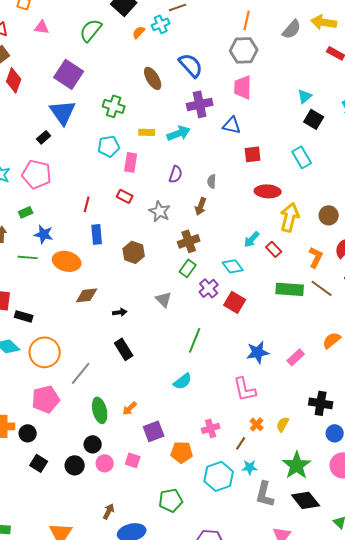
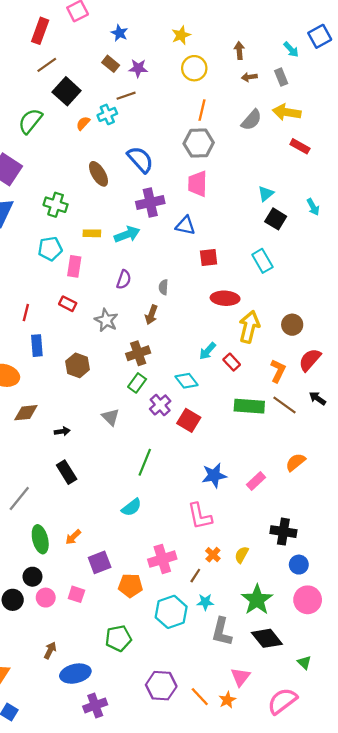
pink cross: (211, 428) -> (162, 559), size x1.4

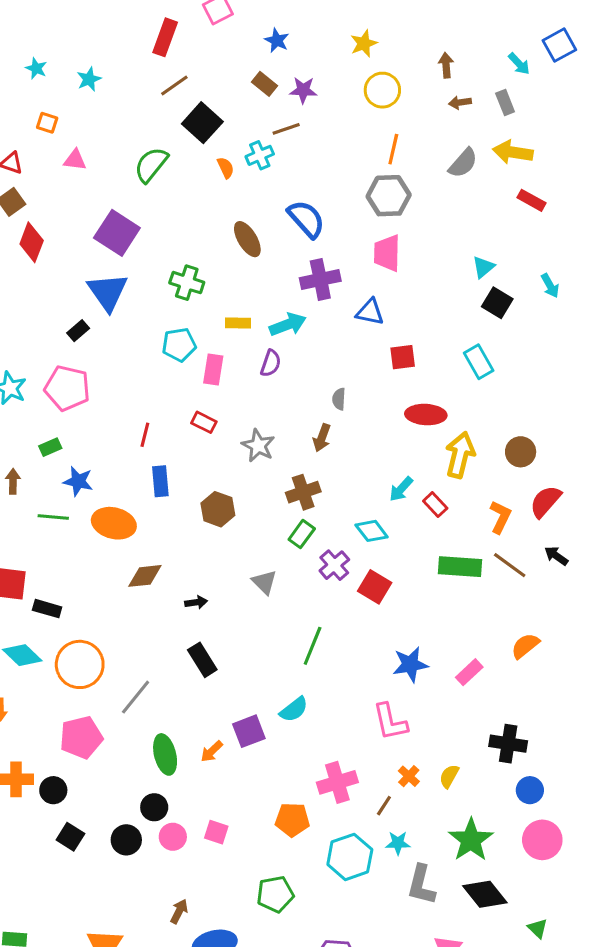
orange semicircle: (83, 123) -> (226, 168), turned 112
purple semicircle: (124, 280) -> (271, 363), moved
purple square: (100, 562) -> (249, 731), moved

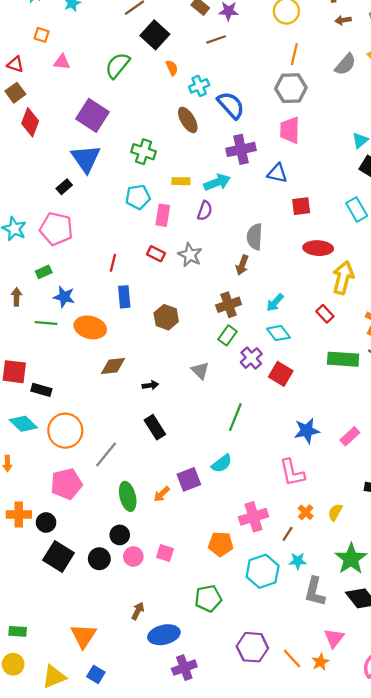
cyan cross: (260, 155) -> (199, 86), moved
gray semicircle: (339, 399) -> (255, 237), size x1.6
gray star: (258, 446) -> (190, 255), moved
cyan arrow: (401, 489) -> (275, 302), moved
black square: (70, 837) -> (58, 556), size x1.5

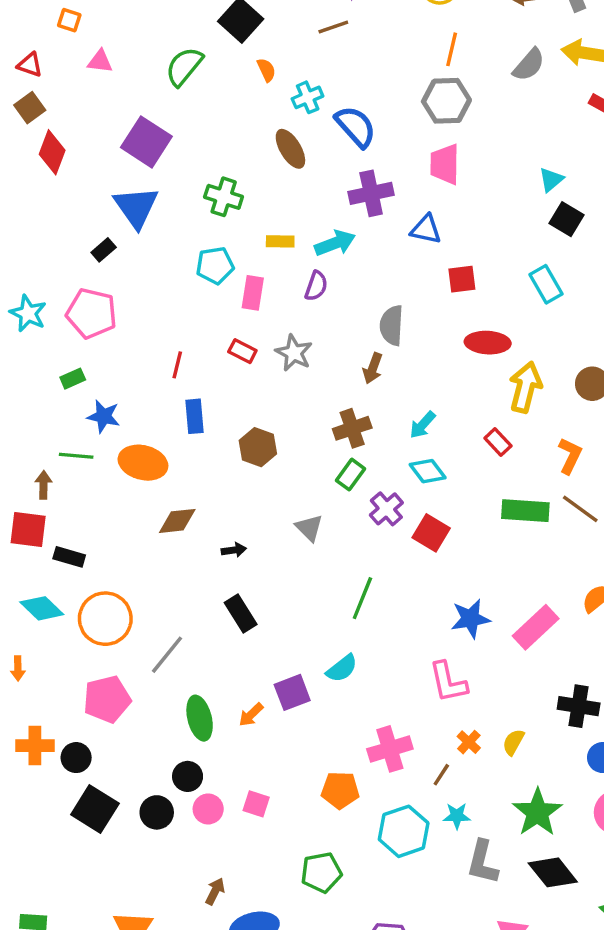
brown arrow: (17, 297) -> (44, 485), moved
pink rectangle: (350, 436) -> (536, 627), size x1.5

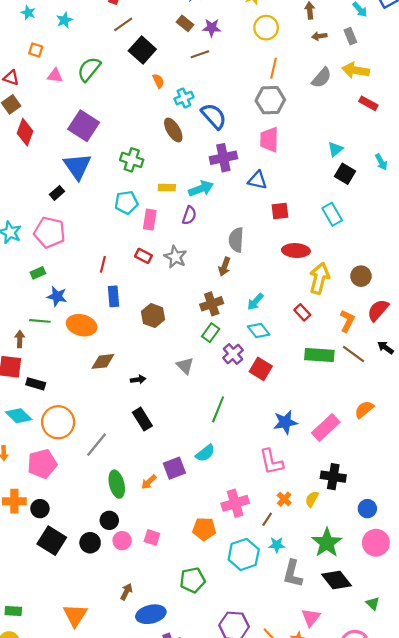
green semicircle: (184, 66) -> (89, 69), moved
pink pentagon: (107, 699) -> (42, 464), moved
black cross: (579, 706) -> (333, 477), moved

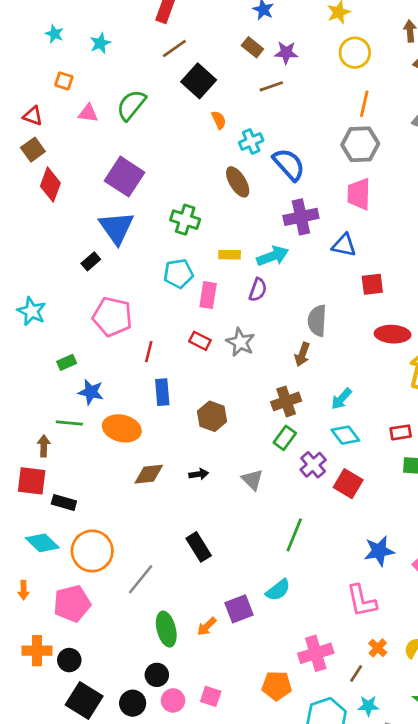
pink pentagon: (50, 232) -> (112, 317), moved
red rectangle: (302, 312) -> (401, 432), moved, turned -56
black arrow: (138, 380) -> (199, 474), moved

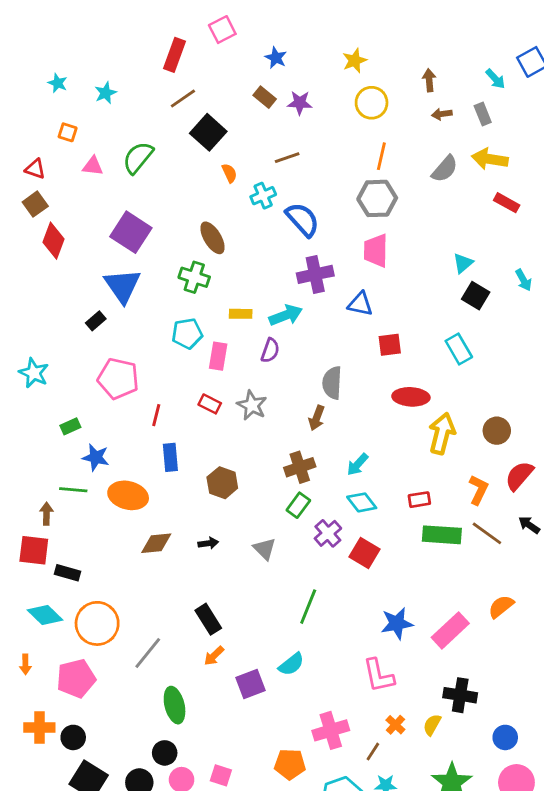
brown line: (271, 86) -> (287, 158), moved
brown ellipse: (238, 182) -> (212, 238), moved
orange arrow: (207, 626) -> (214, 656), moved

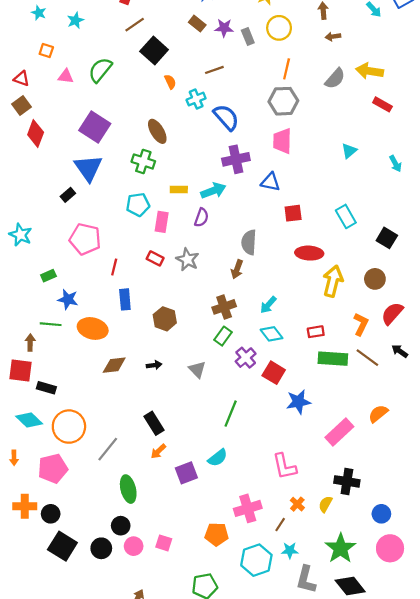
gray rectangle: (483, 114) -> (248, 37), moved
black square: (476, 296) -> (387, 238), moved
blue star: (397, 623) -> (298, 402), moved

